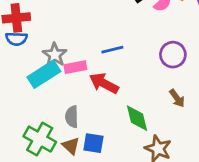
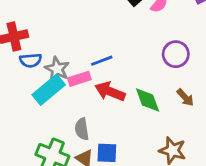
blue semicircle: (16, 39) -> (31, 60), moved
blue line: (112, 50) -> (102, 61), moved
green diamond: (137, 118) -> (148, 100), moved

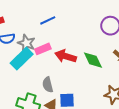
blue line: (102, 61) -> (48, 20), moved

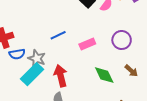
pink rectangle: (43, 49) -> (87, 44), moved
red arrow: (66, 56) -> (61, 76), moved, turned 60

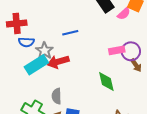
pink rectangle: (87, 44) -> (117, 50), moved
brown arrow: (131, 71) -> (136, 65), moved
red arrow: (61, 76) -> (58, 62), moved, turned -105

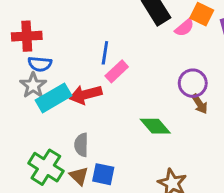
blue line: (70, 33) -> (105, 53), turned -70
pink rectangle: (117, 50) -> (117, 71), moved, turned -35
gray star: (44, 51) -> (33, 85), moved
green diamond: (106, 82) -> (155, 126), turned -30

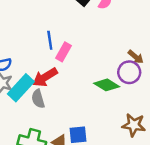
purple circle: (193, 83) -> (129, 72), moved
gray semicircle: (81, 145) -> (38, 99), moved

